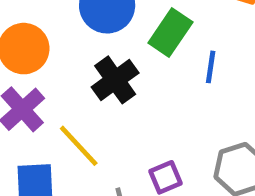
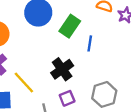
black cross: (115, 80) -> (62, 69), moved

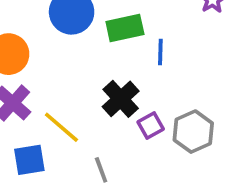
green rectangle: (70, 26) -> (125, 28), turned 50
purple square: (67, 98) -> (151, 126), moved

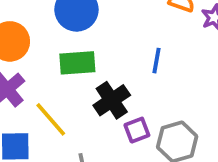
green rectangle: (125, 28) -> (77, 63), moved

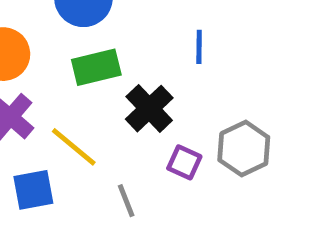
purple square: (137, 130) -> (184, 162), moved, turned -35

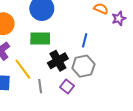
gray hexagon: (244, 149) -> (83, 66), moved
gray line: (126, 201) -> (40, 86), moved

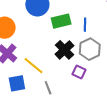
green rectangle: (40, 38) -> (61, 21), moved
gray line: (40, 86) -> (48, 88), moved

